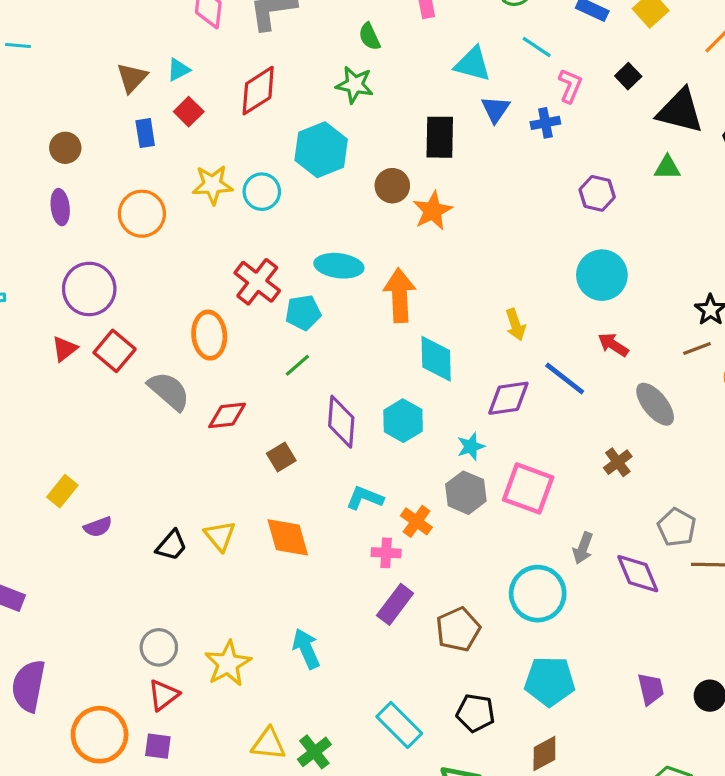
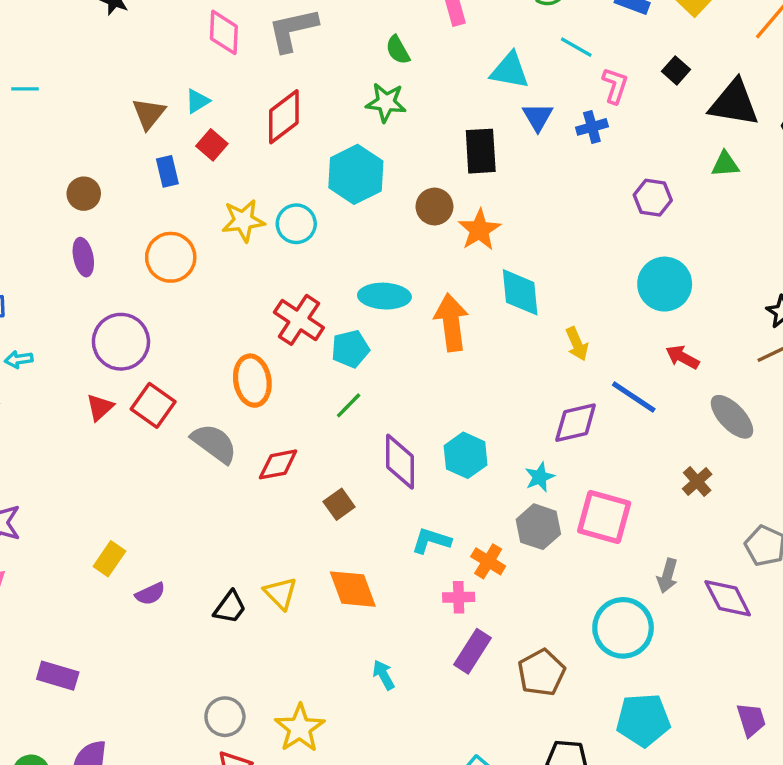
cyan diamond: (436, 359) -> (520, 292), moved
cyan arrow: (306, 649) -> (384, 675), moved, size x0.7

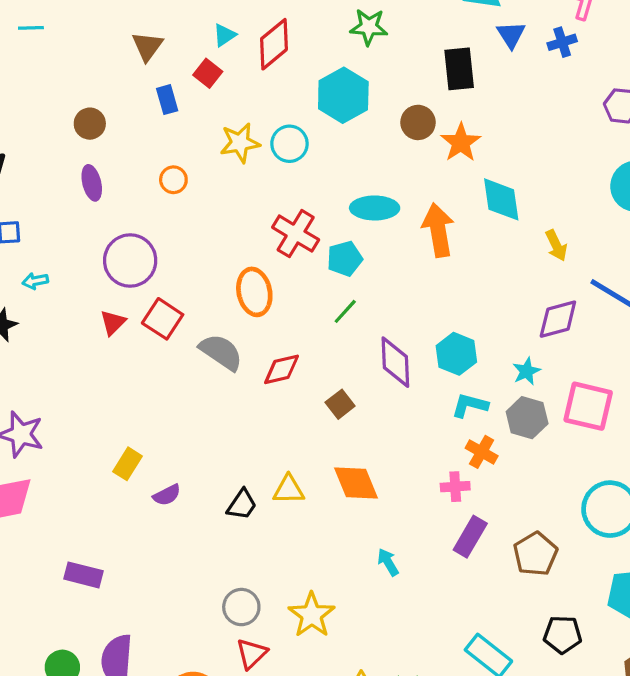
cyan triangle: (197, 101) -> (225, 35), moved
orange circle: (171, 257) -> (173, 180), size x0.6
cyan L-shape: (431, 541) -> (470, 405), moved
yellow triangle: (280, 593) -> (289, 490), turned -44

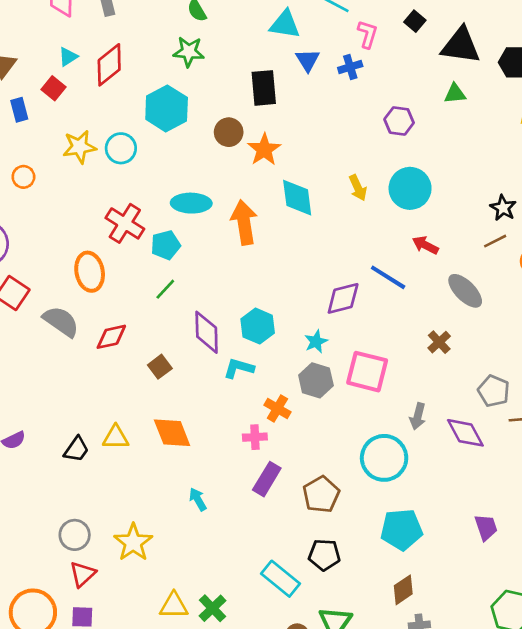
yellow arrow: (556, 245) -> (358, 188), moved
cyan L-shape: (470, 405) -> (239, 368), moved
black pentagon: (563, 635) -> (324, 555), moved

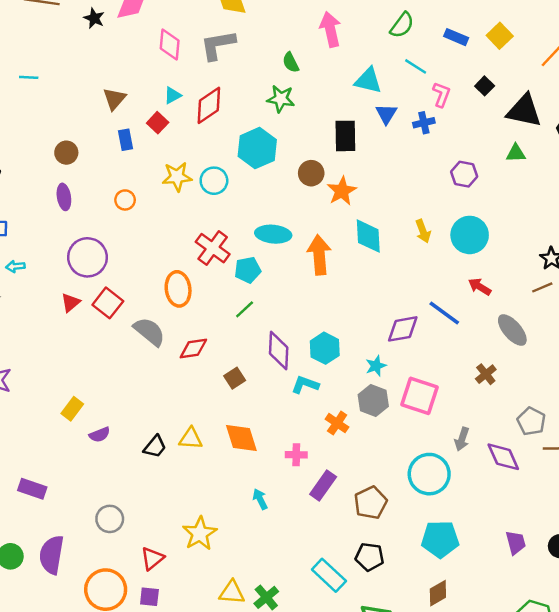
pink cross: (255, 437) -> (296, 455), moved
gray circle: (75, 535) -> (110, 519), moved

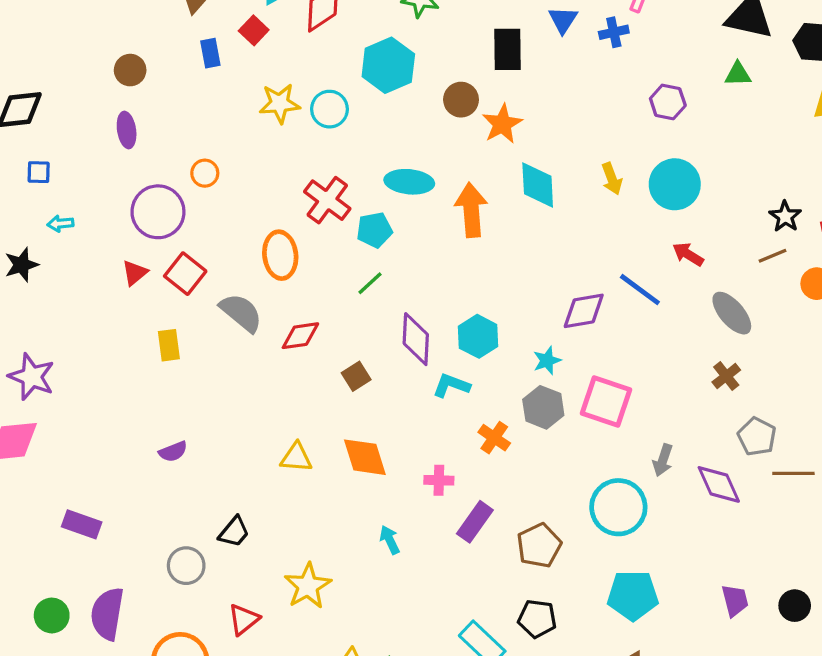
orange circle: (125, 200) -> (205, 173), moved
brown cross: (486, 374) -> (726, 376), moved
yellow rectangle: (72, 409) -> (169, 345), moved, turned -45
black trapezoid: (155, 447) -> (234, 532), moved

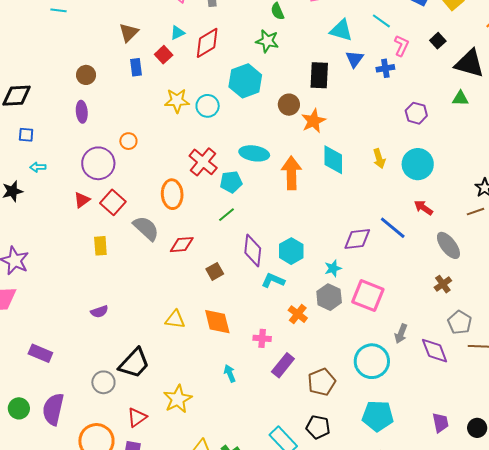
black trapezoid: (234, 532) -> (134, 363), size x1.6

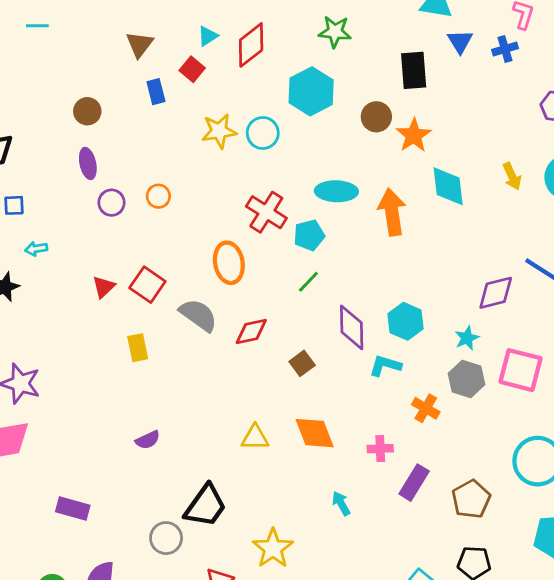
purple circle: (98, 163) -> (112, 203), moved, size x0.6

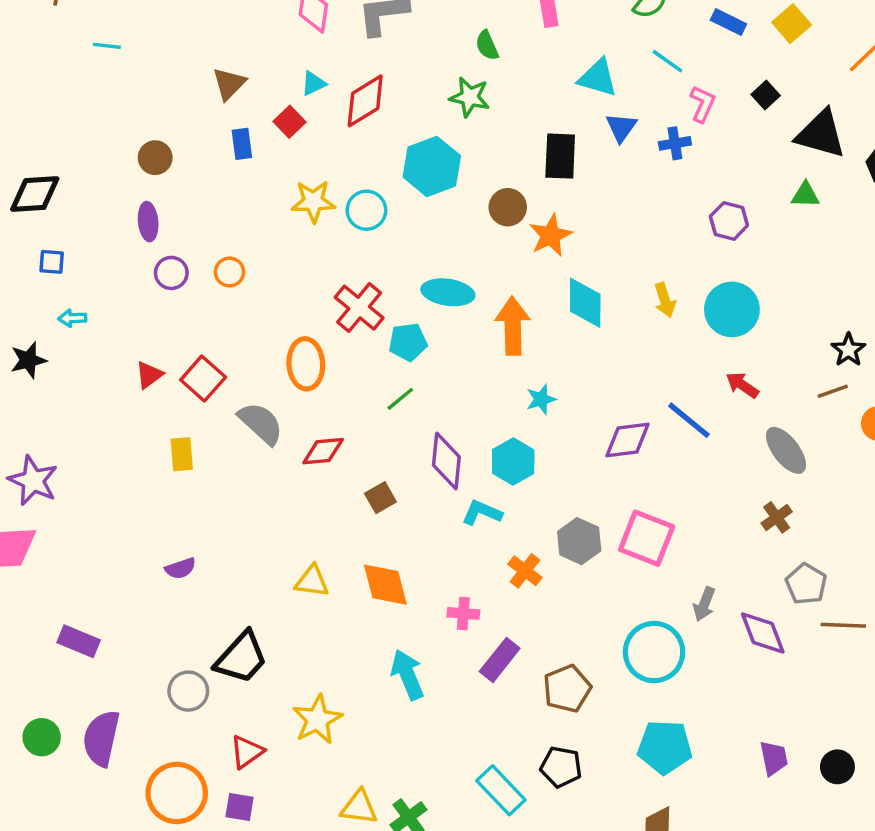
cyan star: (467, 338) -> (541, 399), moved
cyan arrow: (341, 503) -> (407, 675), size x1.6

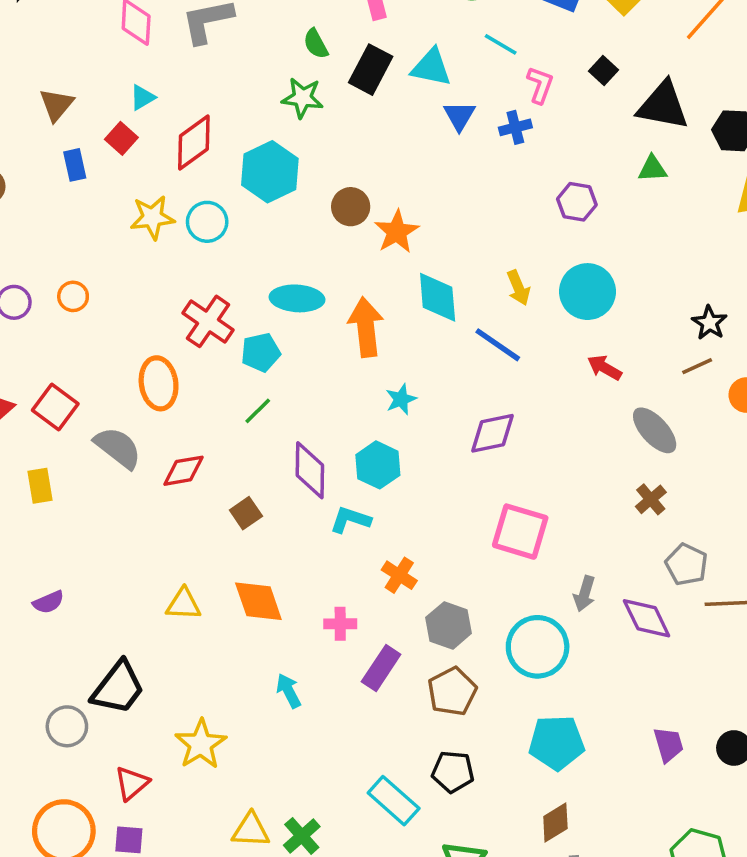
red diamond: (365, 101) -> (194, 142), moved
black rectangle: (560, 156) -> (371, 70), moved, turned 30
blue line: (689, 420) -> (498, 345), moved
gray hexagon: (579, 541) -> (449, 625), moved
cyan arrow: (407, 675) -> (289, 691), size x0.7

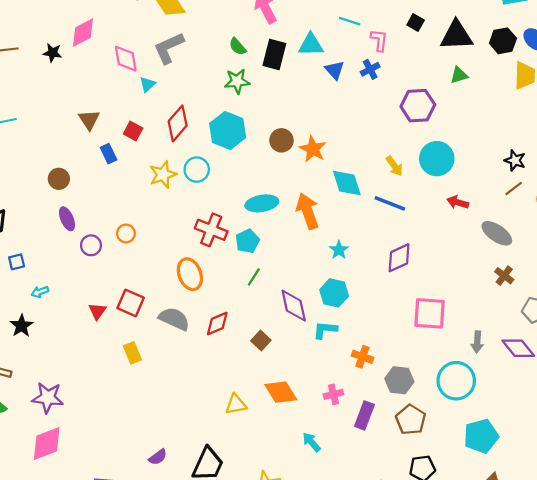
cyan triangle: (142, 97) -> (147, 84), moved
purple hexagon: (577, 202) -> (418, 106), size x1.4
purple semicircle: (48, 602) -> (158, 457), moved

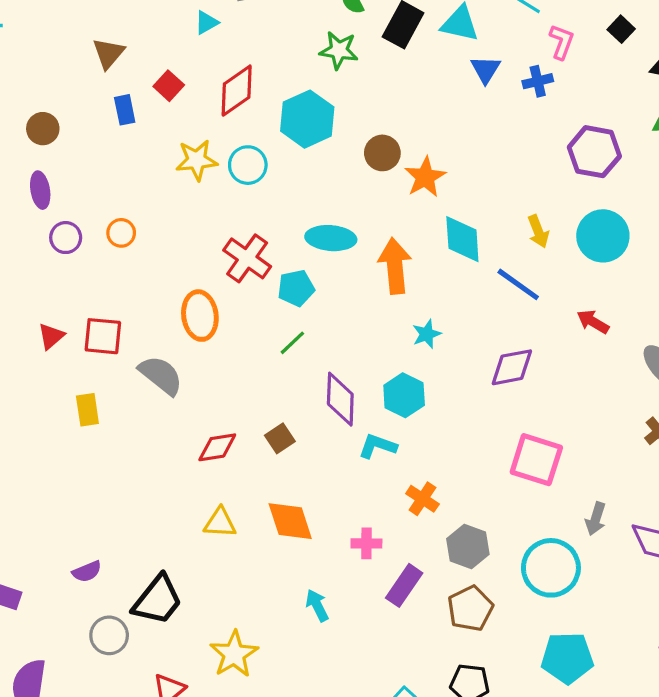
red arrow: (458, 202) -> (593, 322), moved
red square: (131, 303) -> (103, 336), turned -32
red diamond: (217, 324) -> (217, 447), moved

